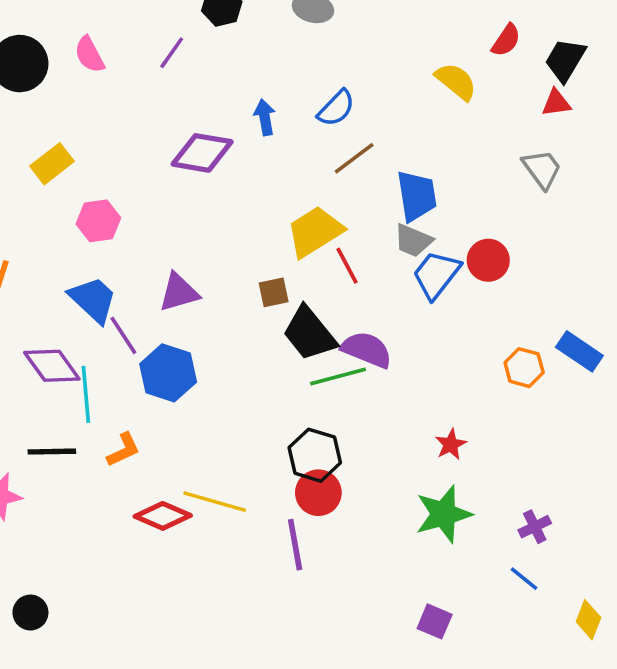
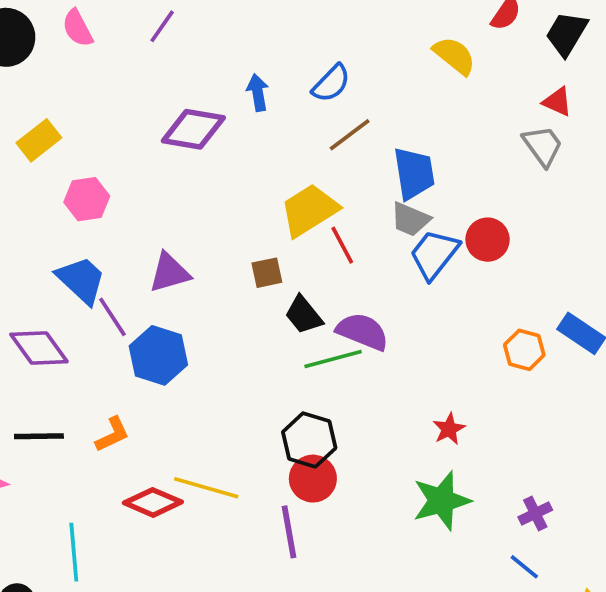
red triangle: (556, 103) -> (557, 102), moved, turned 32
black trapezoid: (309, 334) -> (304, 315), size x0.7
cyan line: (86, 394) -> (74, 552), moved

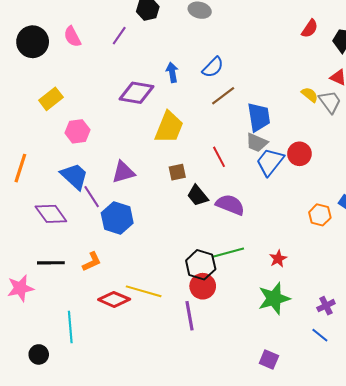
yellow semicircle: (454, 56) -> (310, 95), moved, size x0.7
yellow trapezoid: (309, 210) -> (169, 127), moved, turned 144
green line: (333, 359) -> (228, 253), moved

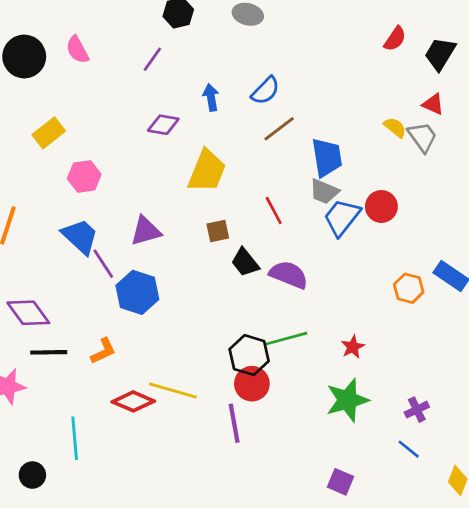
purple line: (119, 36) -> (152, 59), moved
purple diamond: (136, 93) -> (163, 125), size x0.7
purple diamond: (51, 214) -> (28, 313), moved

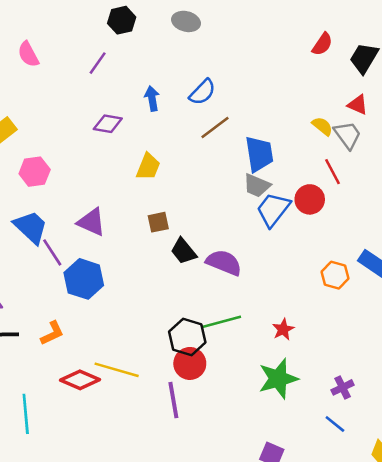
yellow trapezoid: (207, 171) -> (148, 167), size x0.7
red line: (274, 211) -> (332, 172), moved
purple triangle: (146, 231) -> (91, 222), turned 40

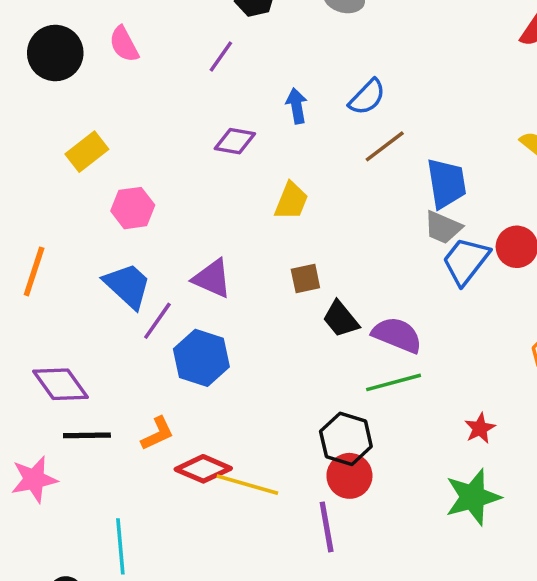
purple line: (52, 252) -> (157, 321), turned 68
green line: (221, 322) -> (394, 382), moved
red diamond: (80, 380) -> (203, 469), moved

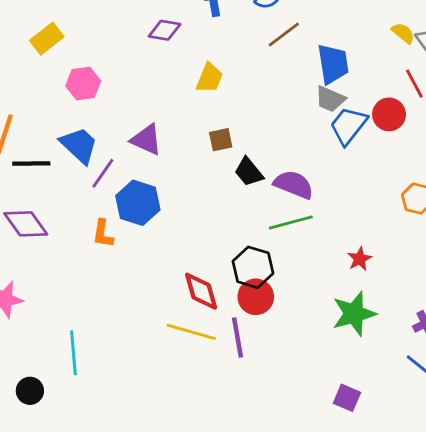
orange L-shape: (157, 434) -> (103, 234), moved, turned 124
black line: (87, 435) -> (31, 164), moved
red diamond: (203, 469) -> (201, 291), moved, turned 51
yellow line: (247, 485) -> (191, 332), moved

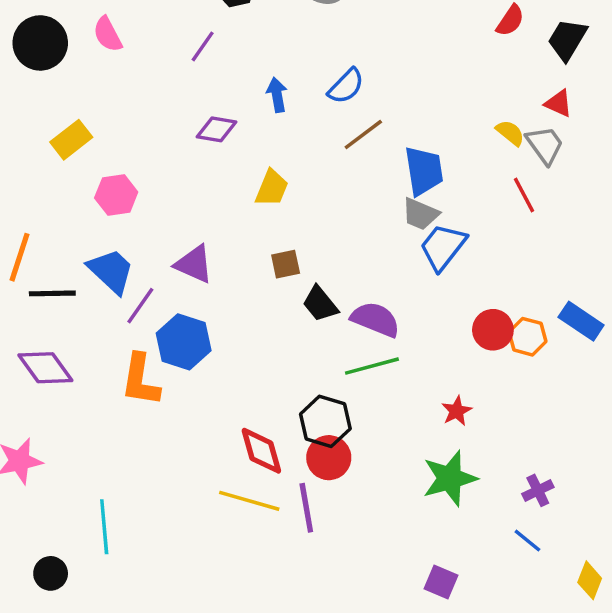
red circle: (389, 114) -> (493, 330), moved
orange L-shape: (103, 234) -> (140, 380), size x1.5

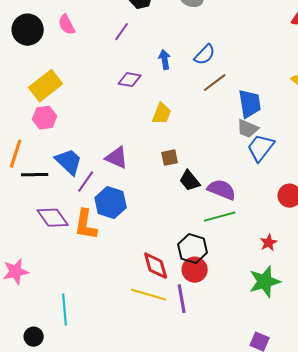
yellow rectangle: (71, 140) -> (46, 86), size x1.4
pink hexagon: (116, 195) -> (45, 118), moved
purple diamond: (45, 368) -> (53, 218), moved

